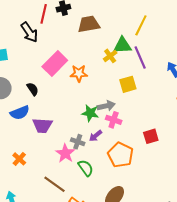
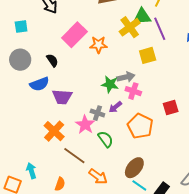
yellow cross: (110, 56) -> (130, 27), size x1.5
orange cross: (19, 159) -> (54, 131), moved, size x1.5

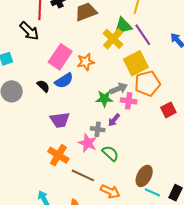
yellow square: (148, 55) -> (136, 63), size x1.4
blue semicircle: (39, 84) -> (64, 81), moved
orange pentagon: (140, 126) -> (147, 83), moved, turned -30

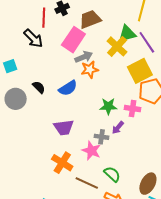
pink rectangle: (60, 57) -> (73, 40), moved
black semicircle: (43, 86) -> (39, 87), moved
gray arrow: (119, 89) -> (84, 57), moved
green semicircle: (110, 153) -> (112, 174), moved

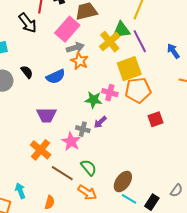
orange star: (90, 69) -> (80, 61), turned 30
pink cross: (133, 109) -> (110, 93), moved

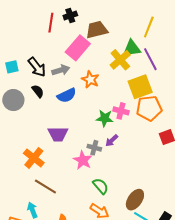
black arrow: (28, 23) -> (37, 67), moved
gray arrow: (75, 48) -> (61, 70), moved
orange cross: (41, 150) -> (34, 158), moved
brown line: (62, 173) -> (45, 187), moved

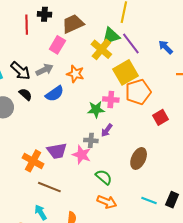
black cross: (70, 16) -> (44, 14), turned 32
pink rectangle: (78, 48) -> (57, 45), size x0.7
purple trapezoid: (58, 134) -> (57, 151), moved
brown ellipse: (135, 200) -> (139, 158), moved

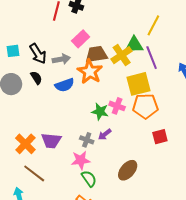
brown trapezoid: (73, 24) -> (96, 54), moved
orange star: (75, 74) -> (90, 72), size x1.4
pink star: (82, 155) -> (81, 160), moved, turned 30

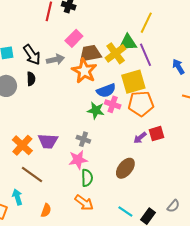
black semicircle: (36, 78) -> (31, 79), turned 32
blue semicircle: (65, 85) -> (106, 90), moved
purple arrow: (105, 134) -> (140, 138), moved
green semicircle: (89, 179) -> (87, 178), turned 36

